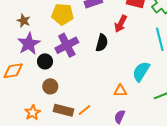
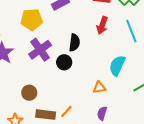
red arrow: (121, 24) -> (102, 25), moved
black circle: (45, 61) -> (64, 62), moved

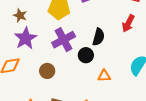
orange triangle: (99, 87) -> (104, 76), moved
brown circle: (29, 93) -> (47, 71), moved

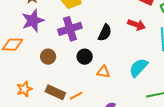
red arrow: (128, 23) -> (137, 25), turned -108
black circle: (86, 55) -> (85, 57), moved

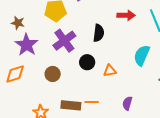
orange line: (76, 96) -> (92, 102), turned 48

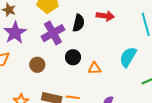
red arrow: (126, 15) -> (105, 16), moved
black semicircle: (99, 33) -> (79, 23), moved

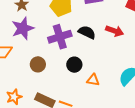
black semicircle: (79, 23) -> (87, 32), turned -90

